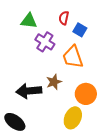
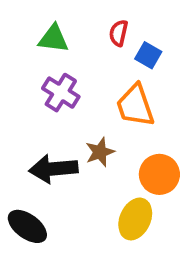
purple cross: (45, 42) -> (61, 93), moved

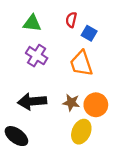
brown star: (100, 152) -> (71, 103), moved, turned 30

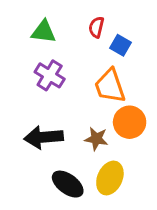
orange circle: (96, 105) -> (130, 122), moved
black ellipse: (16, 136) -> (68, 184), moved

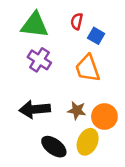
green triangle: (44, 32) -> (35, 25), size x1.4
orange circle: (130, 122) -> (104, 117), moved

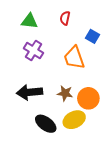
green triangle: (35, 25) -> (29, 21), size x0.7
blue square: (96, 36) -> (92, 36), moved
yellow ellipse: (88, 142) -> (74, 120), turned 40

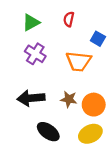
green triangle: (29, 21) -> (31, 22), turned -36
orange trapezoid: (74, 58) -> (79, 61), turned -65
yellow ellipse: (74, 120) -> (90, 134), moved

